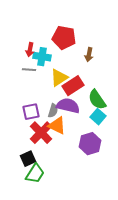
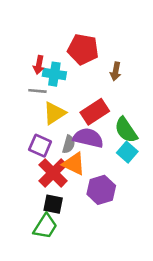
yellow triangle: (59, 78) -> (54, 113), moved
purple square: (31, 112) -> (40, 146), turned 36
purple hexagon: (90, 144) -> (101, 190), moved
black square: (28, 159) -> (53, 204), moved, turned 35

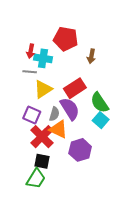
purple semicircle: (88, 138) -> (70, 109), turned 45

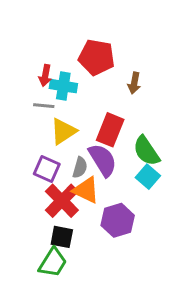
red rectangle: (75, 88) -> (110, 130), turned -35

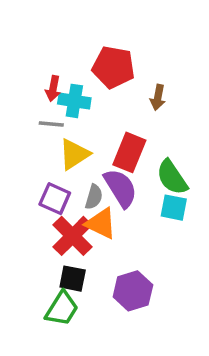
cyan square: (148, 177) -> (174, 208), turned -30
purple hexagon: (118, 220) -> (133, 291), moved

